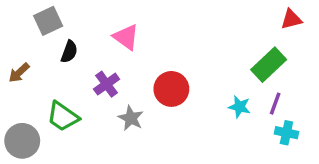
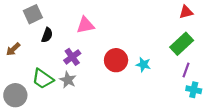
red triangle: (291, 19) -> (186, 12), moved
pink triangle: (126, 37) -> (85, 25), turned -48
cyan star: (239, 107) -> (143, 65), moved
gray star: (131, 118) -> (68, 80), moved

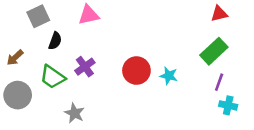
pink triangle: (85, 25) -> (89, 15), moved
green trapezoid: (43, 79) -> (53, 77), moved
gray star: (68, 80) -> (74, 113), moved
gray circle: (15, 95) -> (18, 95), moved

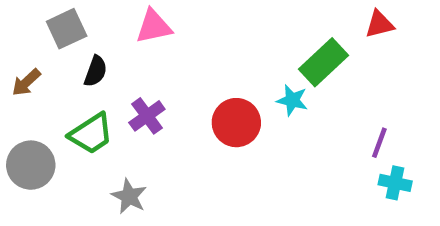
green rectangle: (214, 51) -> (324, 62), moved
brown arrow: (15, 58) -> (26, 82), moved
cyan star: (169, 76) -> (292, 100), moved
green trapezoid: (53, 77) -> (91, 134), turned -68

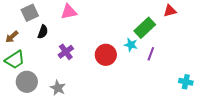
green trapezoid: (91, 134) -> (15, 60), moved
purple line: (379, 143) -> (151, 54), moved
gray circle: (31, 165) -> (27, 82), moved
cyan cross: (395, 183) -> (186, 82), moved

